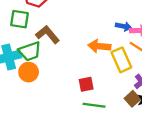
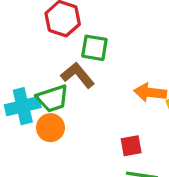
green square: (19, 19) -> (94, 48), moved

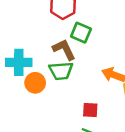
green trapezoid: (53, 98) -> (61, 71), moved

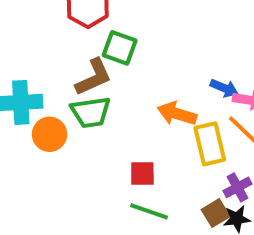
brown L-shape: (64, 50) -> (94, 77), turned 95

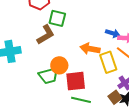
green trapezoid: (91, 112) -> (49, 76), moved
orange circle: (50, 134) -> (59, 65), moved
red square: (142, 174) -> (76, 81), size x1.5

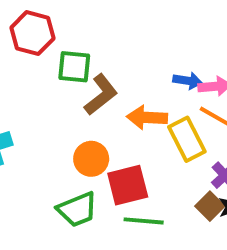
brown L-shape: (46, 35) -> (101, 95), moved
green trapezoid: (49, 76) -> (77, 209), moved

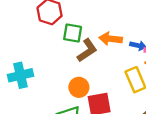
orange arrow: (147, 117) -> (111, 39), moved

